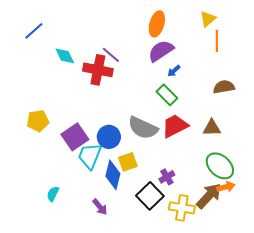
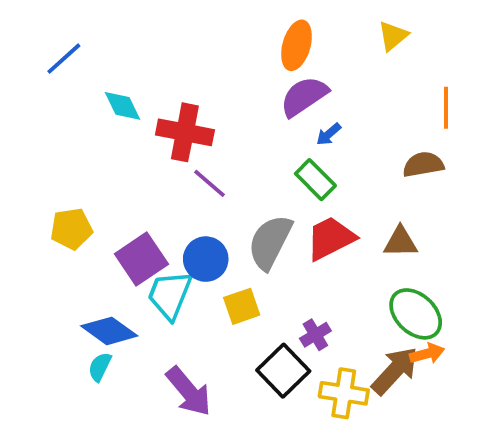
orange line: (217, 41) -> (446, 108), moved
purple line: (111, 55) -> (209, 183), moved
gray semicircle: (143, 128) -> (270, 242), turned 92
blue diamond: (113, 175) -> (109, 331), moved, turned -68
purple arrow: (100, 207) -> (189, 391), size x1.6

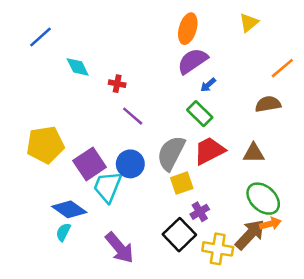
orange line: (446, 108) -> (282, 68), turned 50
red cross: (185, 132) -> (117, 84), size x0.5
yellow pentagon: (71, 229) -> (45, 145), size x1.4
yellow square: (242, 306) -> (182, 183), moved

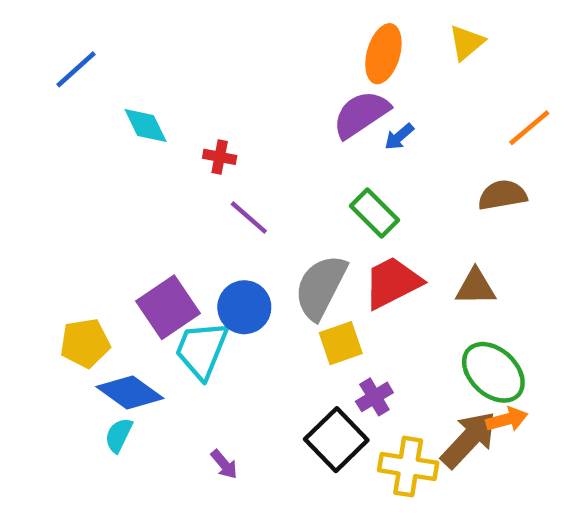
orange ellipse: (188, 29) -> (383, 54), moved
blue arrow: (208, 85) -> (399, 137), moved
yellow pentagon: (45, 145) -> (85, 343), moved, size x0.7
purple arrow: (120, 248) -> (224, 464), size x0.5

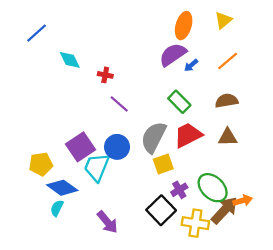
orange line: (529, 128) -> (228, 61), moved
brown semicircle: (502, 195) -> (227, 101), moved
green ellipse: (493, 372) -> (213, 188), moved
purple arrow: (224, 464) -> (107, 222), size x1.6

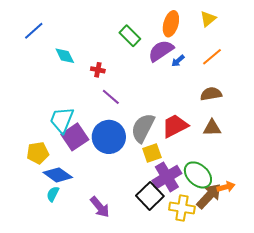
green rectangle: (179, 102) -> (130, 36), moved
blue circle: (117, 147) -> (109, 137), size x1.4
cyan trapezoid: (97, 167) -> (62, 120), moved
purple cross: (179, 190) -> (167, 177), size x1.8

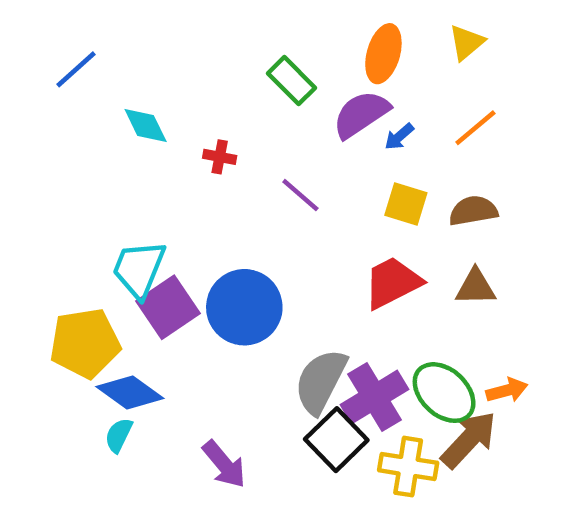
purple line: (111, 97) -> (300, 195), moved
gray semicircle: (143, 128) -> (321, 381), moved
yellow pentagon: (38, 153) -> (85, 343), size x1.4
yellow square: (152, 153) -> (406, 204), moved, turned 36
orange arrow: (226, 187) -> (507, 390), moved

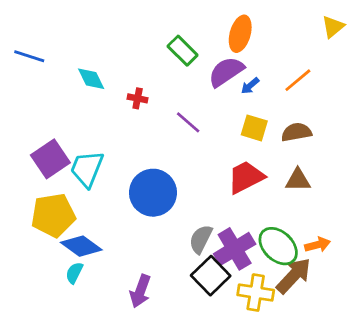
yellow triangle: (466, 42) -> (333, 27), moved
blue line: (76, 69) -> (29, 56), moved, turned 60
purple square: (168, 307) -> (50, 159), moved
gray semicircle: (321, 381) -> (201, 239), size x0.7
purple arrow: (224, 464) -> (140, 291), turned 60

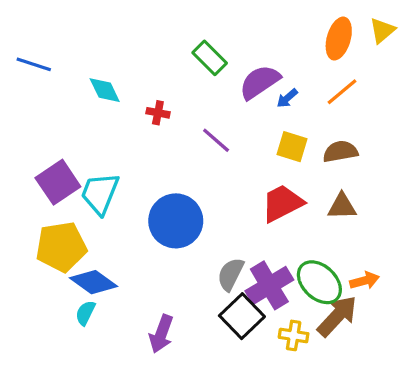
orange ellipse: (240, 34) -> (339, 39), moved
yellow cross: (256, 293) -> (294, 335), size x0.7

